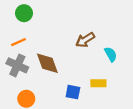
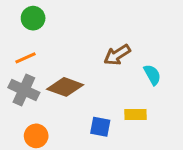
brown diamond: (47, 63) -> (65, 87), turned -50

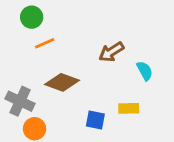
orange line: (25, 58) -> (45, 43), moved
gray cross: (24, 90) -> (20, 101), moved

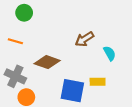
orange line: (45, 43) -> (15, 41), moved, turned 40
blue square: (95, 120) -> (72, 91), size x1.6

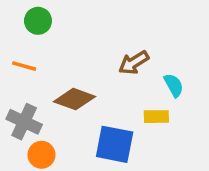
yellow rectangle: (98, 82) -> (156, 117), moved

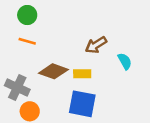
orange line: (24, 66) -> (27, 41), moved
yellow rectangle: (156, 117) -> (82, 74), moved

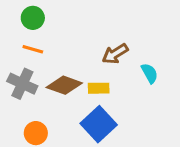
gray cross: (17, 88) -> (22, 84), moved
blue square: (82, 104) -> (99, 124), turned 36

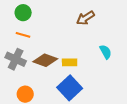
brown arrow: (115, 54) -> (85, 18), moved

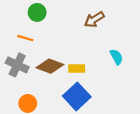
green circle: (23, 13) -> (37, 12), moved

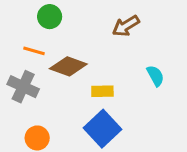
brown diamond: (50, 66) -> (68, 66), moved

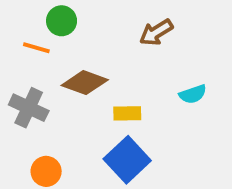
orange line: (34, 51) -> (36, 48), moved
cyan semicircle: (155, 76) -> (193, 94), turned 100

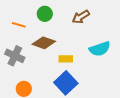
green circle: (62, 21) -> (45, 14), moved
cyan semicircle: (193, 94) -> (100, 49), size x1.5

